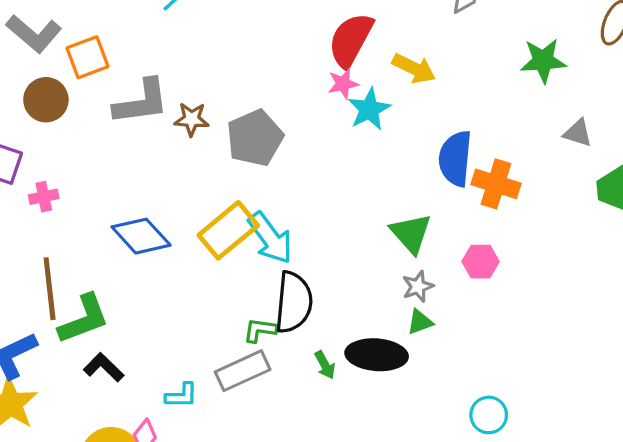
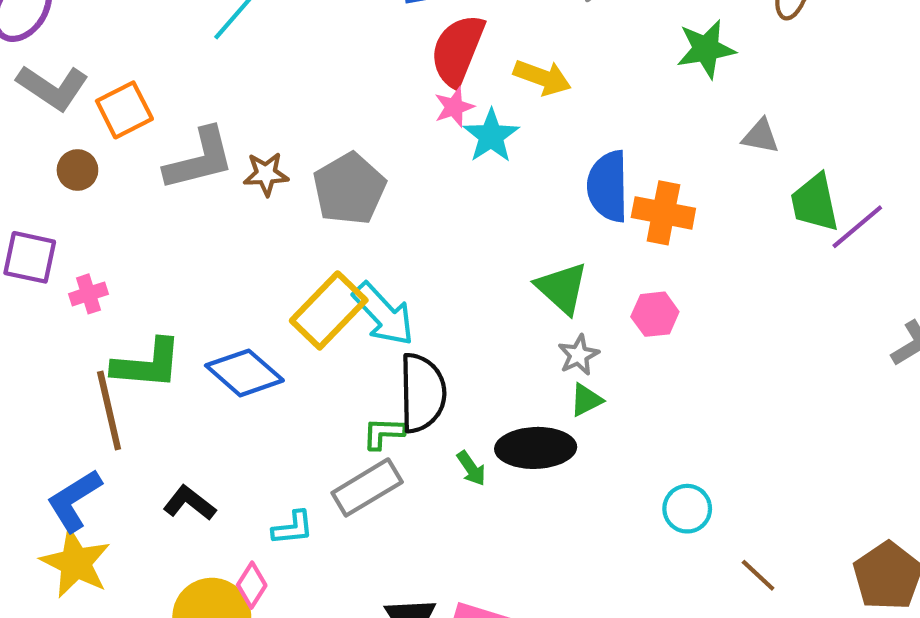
brown circle: (46, 100) -> (77, 170), size x0.7
blue diamond: (141, 236) -> (244, 373), moved
green L-shape: (84, 319) -> (147, 364), moved, turned 32

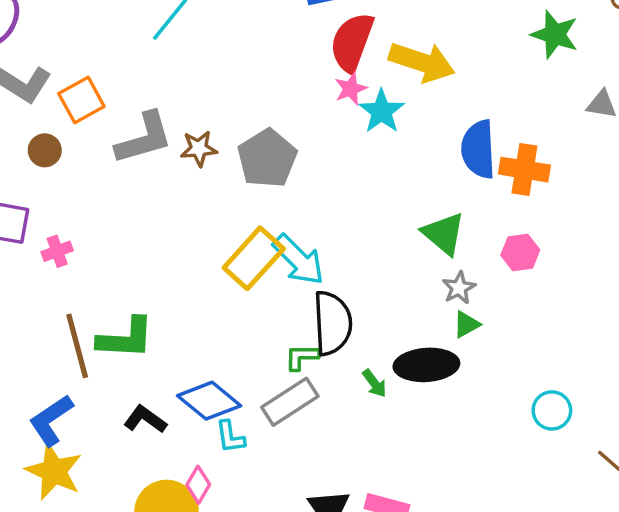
green star: (706, 49) -> (555, 34), turned 30
yellow arrow: (542, 77) -> (422, 62), size x1.4
green L-shape: (147, 364) -> (126, 338), moved
blue diamond: (244, 373) -> (209, 401), moved
cyan L-shape: (293, 528) -> (230, 437), turned 90

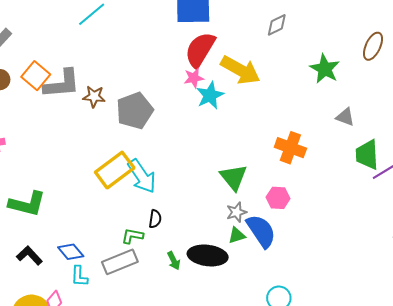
orange square: (81, 100) -> (36, 76), moved, turned -32
blue semicircle: (478, 149) -> (261, 231), moved, turned 138
black semicircle: (332, 323) -> (155, 219), size x0.5
blue diamond: (209, 401) -> (71, 252), size x0.7

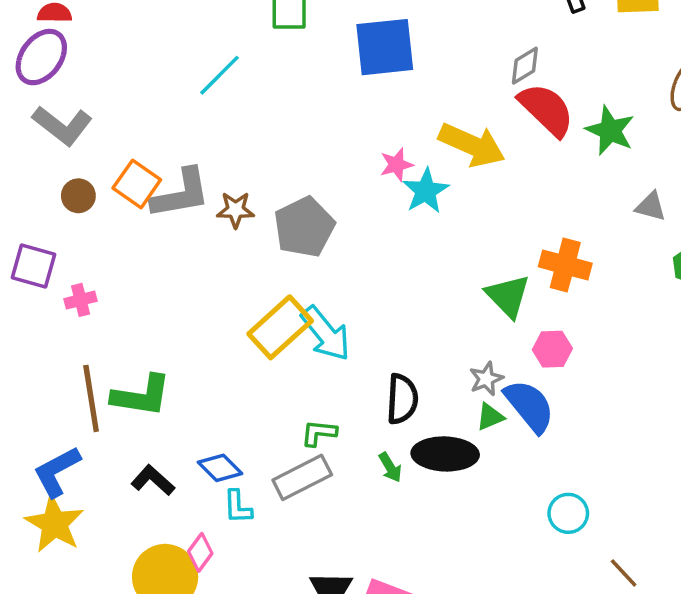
red semicircle: (200, 50) -> (546, 110), moved, turned 108
green triangle: (234, 177) -> (508, 296), moved
black semicircle: (155, 219) -> (402, 399), moved, size x1.6

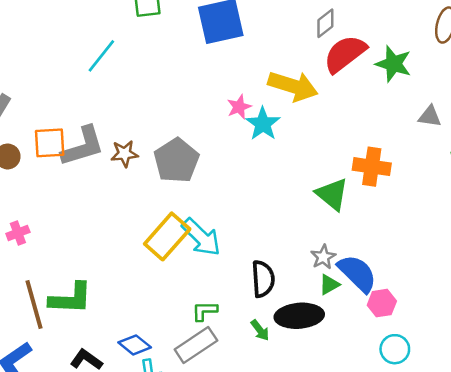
red semicircle: (546, 110) -> (345, 54), turned -75
orange square: (137, 184) -> (50, 143), turned -32
pink hexagon: (552, 349) -> (382, 303), moved

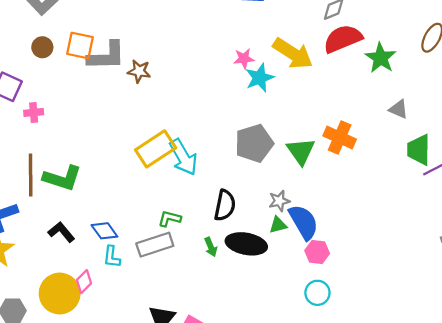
gray pentagon: (176, 161) -> (254, 143), moved

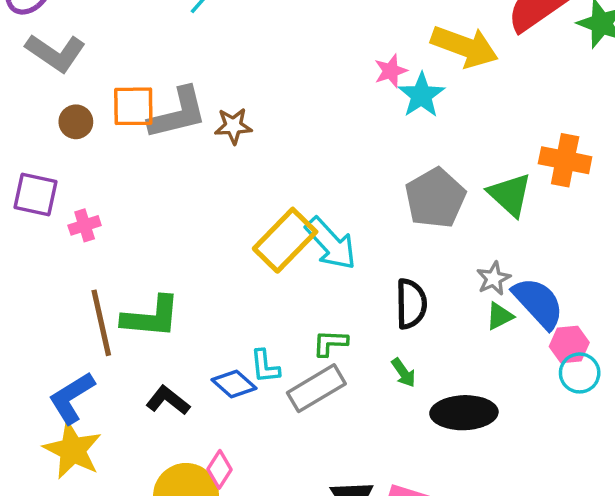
black ellipse: (246, 244) -> (464, 413), moved
cyan L-shape: (112, 257) -> (265, 366), moved
cyan circle: (317, 293) -> (580, 373), moved

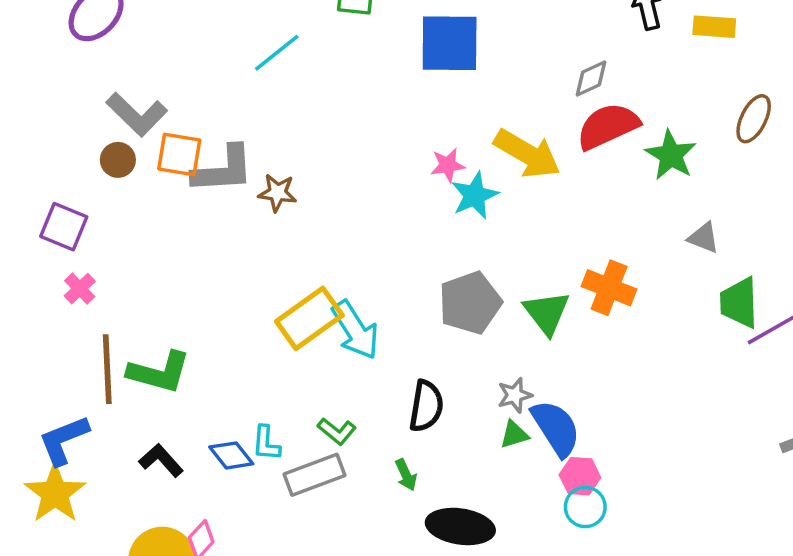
gray L-shape: (56, 53) -> (137, 114), moved
pink cross: (85, 225) -> (80, 289), moved, turned -36
green L-shape: (330, 343) -> (337, 431), turned -153

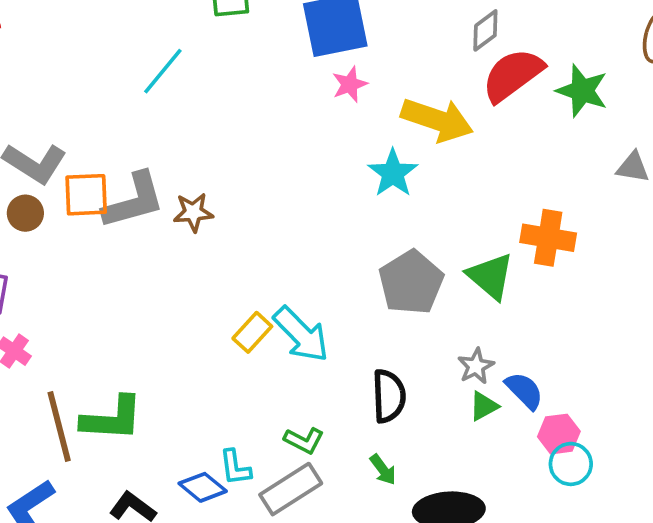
pink star: (448, 165) -> (350, 84), moved
yellow rectangle: (309, 318) -> (252, 332), size x0.6
blue semicircle: (556, 428) -> (524, 391), size x0.7

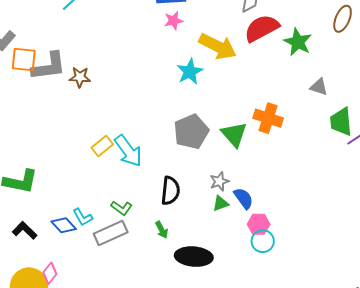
cyan L-shape: (235, 467) -> (83, 217), turned -30

